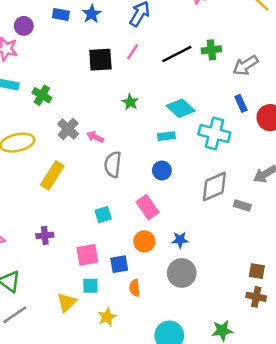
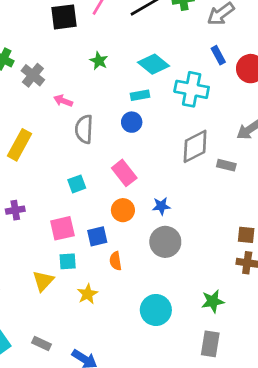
gray cross: (68, 129) -> (33, 75), moved
blue circle: (162, 170) -> (132, 122), moved

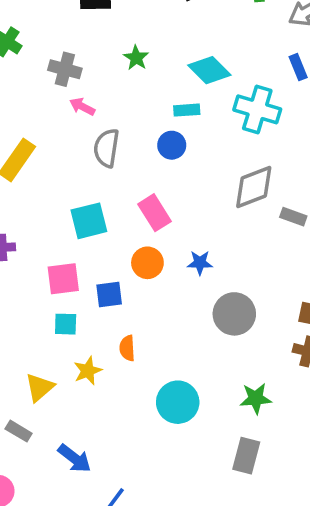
gray cross: (33, 75) -> (65, 69), moved, turned -30
cyan square: (77, 184) -> (89, 221), size x1.5
gray circle: (165, 242) -> (234, 314), moved
orange semicircle: (115, 261) -> (127, 348), moved
yellow triangle: (43, 281) -> (40, 387), moved

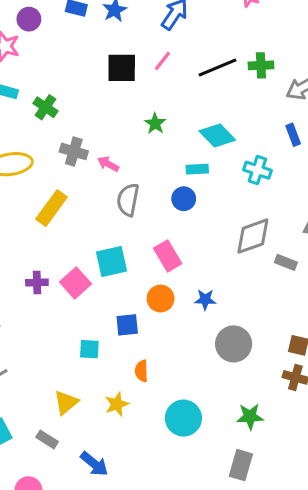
gray cross: (65, 69) -> (74, 151), moved
cyan cross: (257, 109) -> (257, 170), size x0.7
pink square: (63, 279) -> (75, 283), moved, turned -36
yellow star: (88, 371) -> (117, 404), moved

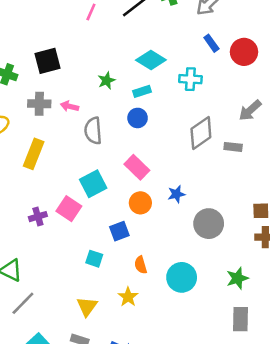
black square: (122, 68) -> (48, 61), moved
green star: (155, 124) -> (107, 81), moved, turned 30
cyan square: (89, 349) -> (94, 259), turned 30
cyan circle: (183, 418) -> (182, 277), moved

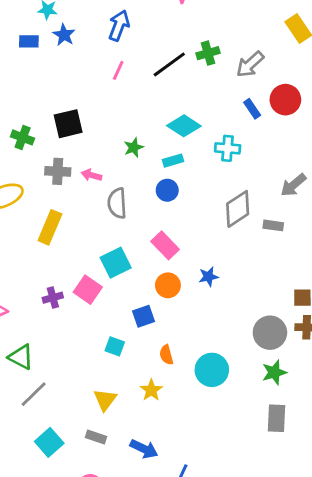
red circle: (244, 52) -> (285, 100), moved
gray circle: (209, 224) -> (270, 333), moved

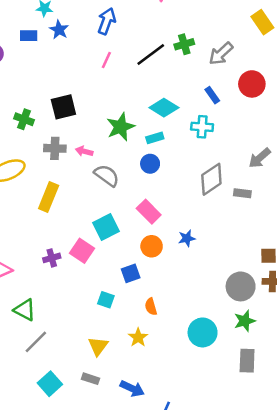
blue rectangle: (252, 109) -> (212, 95), moved
green star: (134, 147) -> (121, 127), size x1.6
gray semicircle: (117, 203) -> (107, 175), turned 130
cyan circle: (212, 370) -> (203, 332), moved

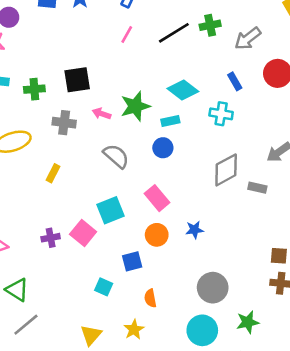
green cross: (24, 119) -> (34, 89), turned -30
pink arrow: (84, 151) -> (102, 114), moved
yellow rectangle: (49, 197) -> (53, 173), size x0.6
gray circle: (241, 286) -> (213, 288), moved

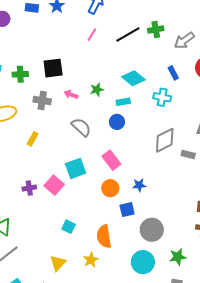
green star: (135, 106) -> (97, 90), size x0.6
blue square: (132, 261) -> (127, 210), moved
orange semicircle: (150, 298) -> (104, 236), size x1.6

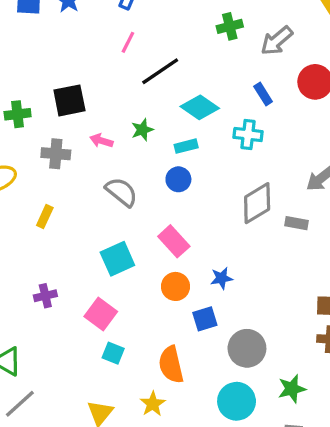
black line: (128, 34) -> (160, 71), moved
pink square: (54, 185) -> (101, 314), moved

